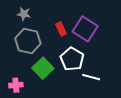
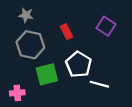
purple square: (85, 29) -> (106, 26), moved, size x0.7
green square: (43, 68) -> (47, 74), turned 30

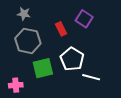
purple square: (106, 26) -> (84, 19), moved

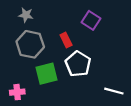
red rectangle: (61, 29) -> (66, 40), moved
white line: (91, 77) -> (114, 91), moved

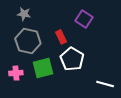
pink cross: (17, 92) -> (16, 73), moved

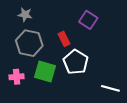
green square: (43, 68) -> (45, 72), turned 30

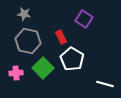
green square: (45, 72) -> (43, 68), turned 30

